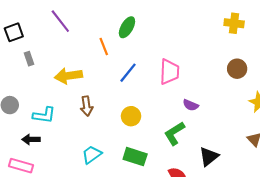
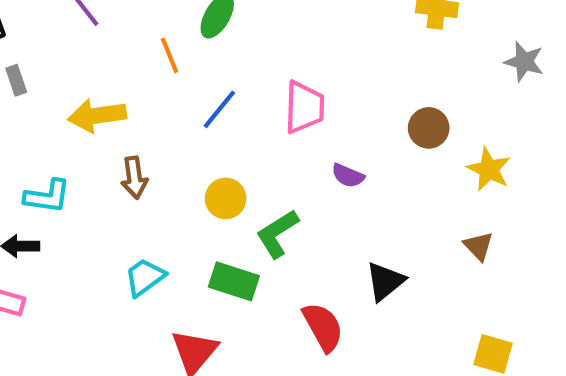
brown circle: (237, 69) -> (429, 128), moved
green L-shape: (174, 133) -> (277, 234), moved

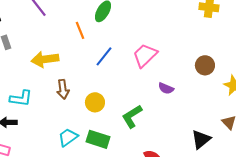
pink trapezoid: (304, 107) -> (145, 55), turned -136
yellow circle: (226, 198) -> (95, 102), moved
green rectangle: (234, 281) -> (98, 139), moved
black triangle: (385, 281) -> (201, 139), moved

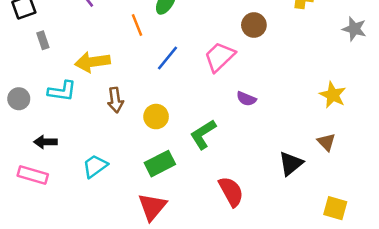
brown circle: (205, 65) -> (254, 25), moved
cyan L-shape: (21, 98) -> (62, 91), moved
cyan trapezoid: (68, 137) -> (95, 166), moved
green rectangle: (98, 139) -> (160, 164), turned -45

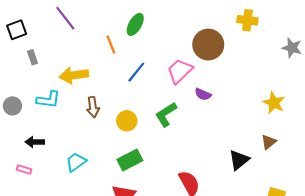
brown circle: (254, 25) -> (208, 45), size x1.5
purple semicircle: (246, 99) -> (203, 94), moved
green L-shape: (203, 134) -> (166, 114), moved
brown triangle: (326, 142) -> (269, 142), turned 35
pink rectangle: (33, 175) -> (24, 169), size x0.6

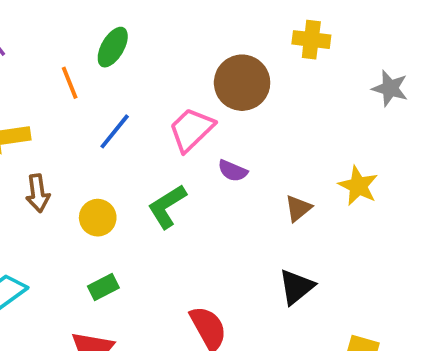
brown triangle: (269, 142) -> (298, 208), moved
green rectangle: (130, 160) -> (103, 287), size x0.7

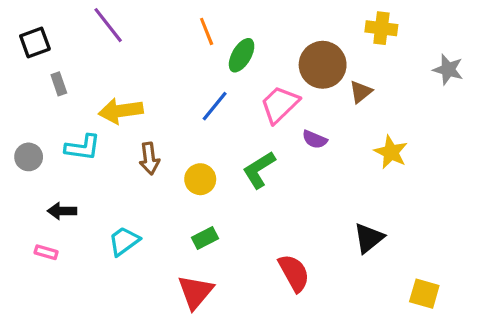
green ellipse: (113, 47) -> (242, 55), moved
orange line: (70, 83) -> (207, 31), moved
yellow star: (358, 186) -> (391, 152), moved
brown triangle: (298, 208) -> (361, 92), moved

